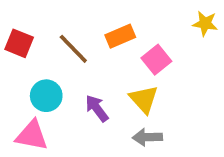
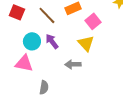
purple arrow: (97, 108) -> (52, 41), moved
gray arrow: (147, 137) -> (73, 64), moved

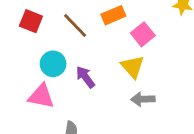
purple arrow: (52, 41) -> (85, 77), moved
gray arrow: (73, 64) -> (143, 99), moved

